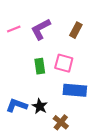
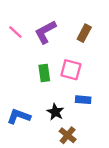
pink line: (14, 29) -> (15, 32), turned 64
blue rectangle: (75, 90) -> (83, 100), size x0.6
black star: (40, 106) -> (55, 112), moved

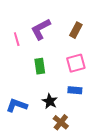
pink line: (15, 32) -> (17, 39), moved, turned 32
pink square: (71, 70) -> (76, 63), moved, turned -30

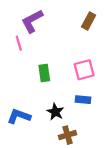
purple L-shape: (41, 29) -> (32, 21), moved
brown rectangle: (76, 30) -> (89, 21), moved
brown cross: (61, 122) -> (68, 135), turned 35

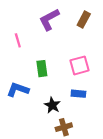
purple L-shape: (32, 21) -> (49, 19), moved
blue L-shape: (19, 116) -> (18, 90), moved

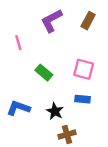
pink square: (79, 65) -> (84, 69), turned 30
green rectangle: (42, 69) -> (44, 73), turned -42
blue L-shape: (18, 90) -> (18, 108), moved

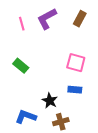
pink line: (18, 43) -> (22, 24), moved
green rectangle: (44, 73) -> (21, 66), moved
blue L-shape: (18, 108) -> (26, 117), moved

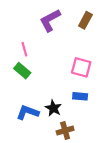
pink line: (22, 24) -> (24, 49), moved
blue L-shape: (26, 117) -> (28, 112), moved

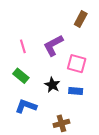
purple L-shape: (50, 20) -> (53, 45), moved
green rectangle: (22, 71) -> (21, 76), moved
black star: (53, 108) -> (52, 85), moved

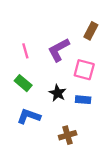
brown rectangle: (81, 19) -> (91, 31), moved

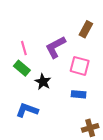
green rectangle: (23, 83) -> (22, 68), moved
black star: (58, 93) -> (43, 82), moved
brown cross: (68, 135) -> (90, 128), moved

